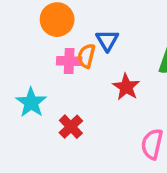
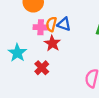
blue triangle: (107, 40) -> (64, 24), moved, turned -40
red star: (126, 87) -> (52, 43), moved

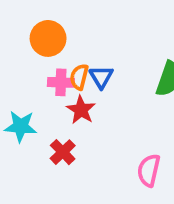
blue triangle: (64, 24) -> (101, 77), turned 40
cyan star: (17, 53) -> (21, 126), turned -30

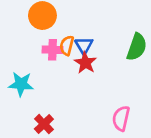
red star: (81, 110) -> (85, 63), moved
red cross: (63, 152) -> (44, 124), moved

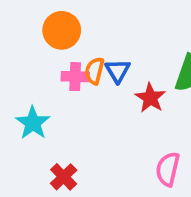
red star: (85, 63) -> (150, 98), moved
cyan star: (21, 84) -> (33, 123), turned 30

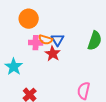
orange semicircle: (94, 71) -> (46, 40), turned -88
red star: (150, 98) -> (53, 54), moved

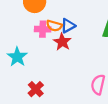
blue triangle: (58, 40) -> (68, 26), turned 32

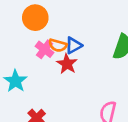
pink cross: (43, 29) -> (45, 49), turned 35

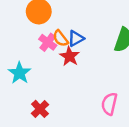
orange semicircle: (58, 45) -> (61, 38), turned 36

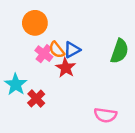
pink semicircle: (109, 104) -> (105, 115), turned -95
red cross: (40, 109) -> (36, 98), moved

